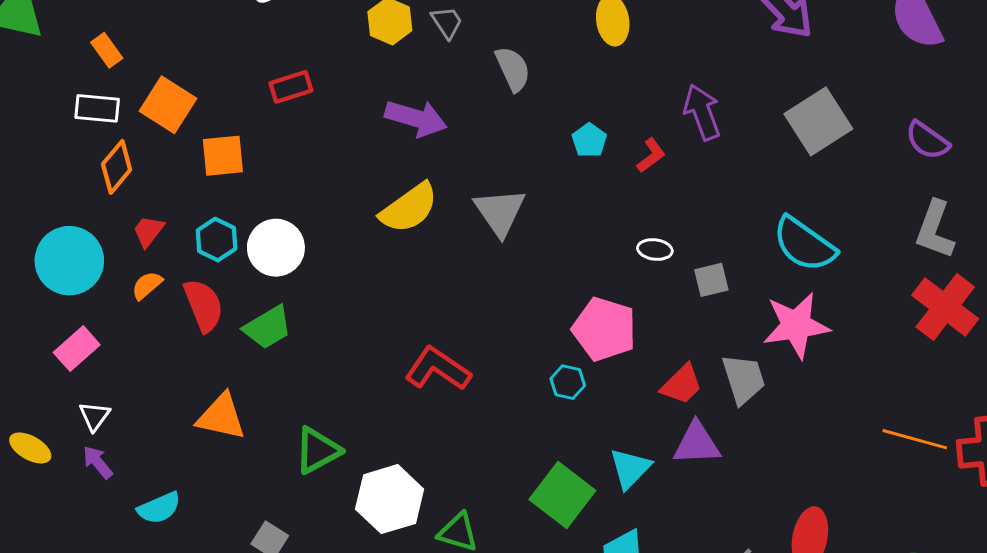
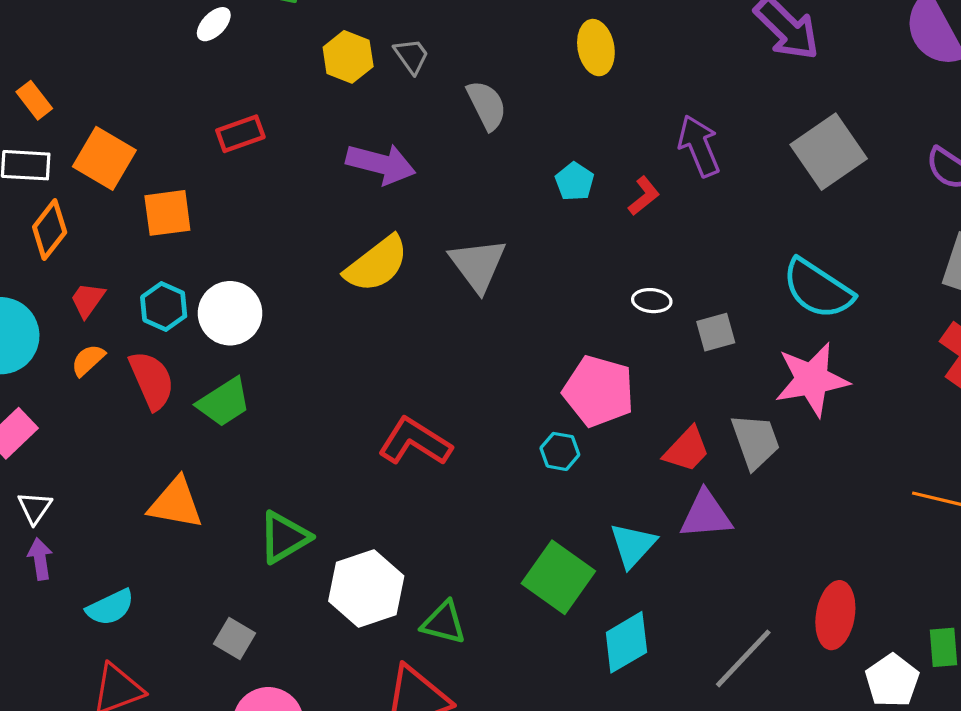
purple arrow: (98, 462) -> (40, 559), turned 33

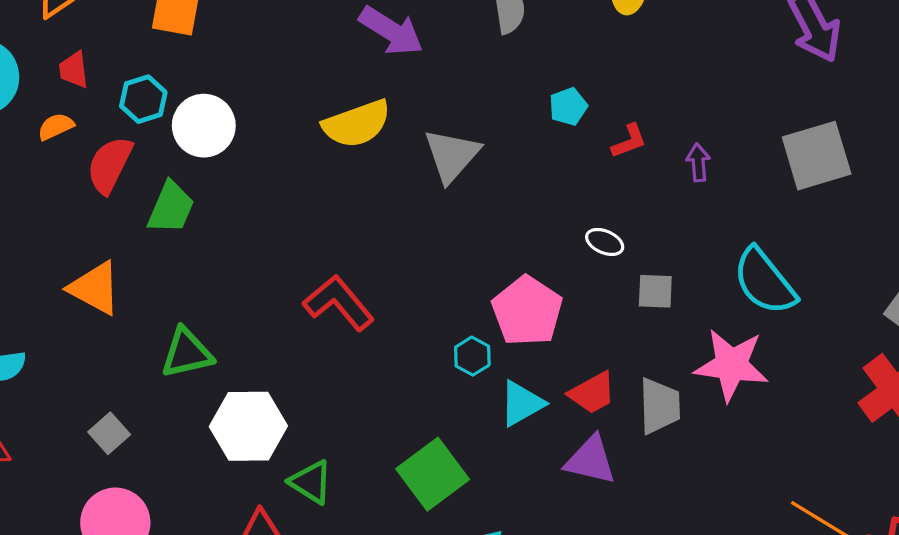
purple arrow: (699, 146) -> (698, 162), moved, size x0.6
red trapezoid: (88, 300) -> (74, 70), turned -60
red semicircle: (152, 380) -> (110, 165), turned -148
green trapezoid: (224, 402) -> (171, 208), turned -52
cyan triangle: (633, 545) -> (522, 403), moved

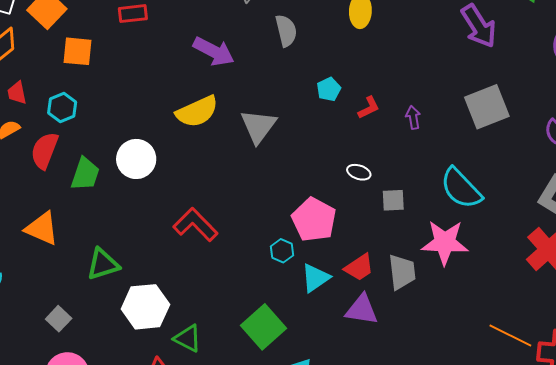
white circle: (204, 126) -> (136, 159), moved

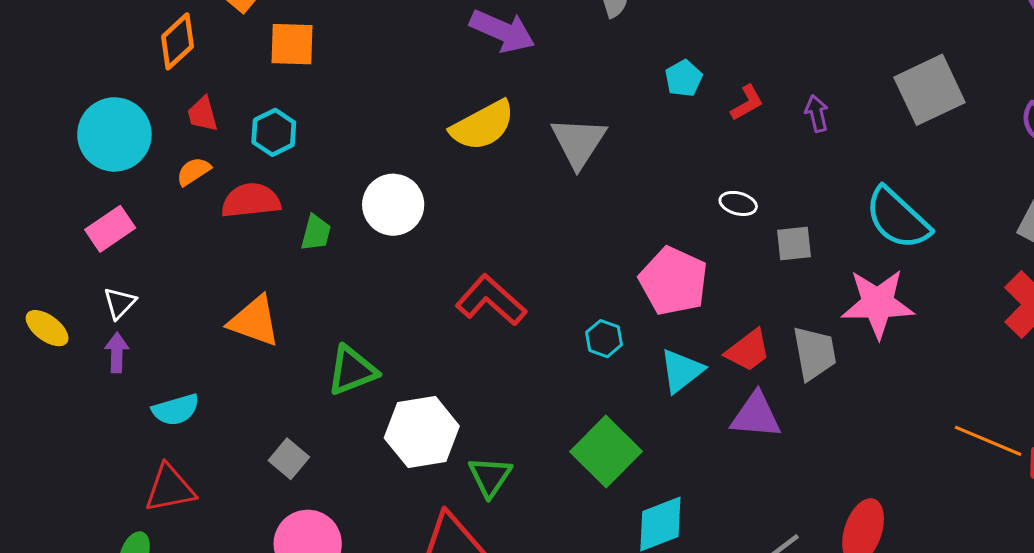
red semicircle: (45, 151) -> (251, 201), turned 66
green trapezoid: (85, 174) -> (316, 233), size x0.7
cyan hexagon: (282, 251) -> (604, 339), moved
green triangle: (188, 338) -> (490, 477), turned 40

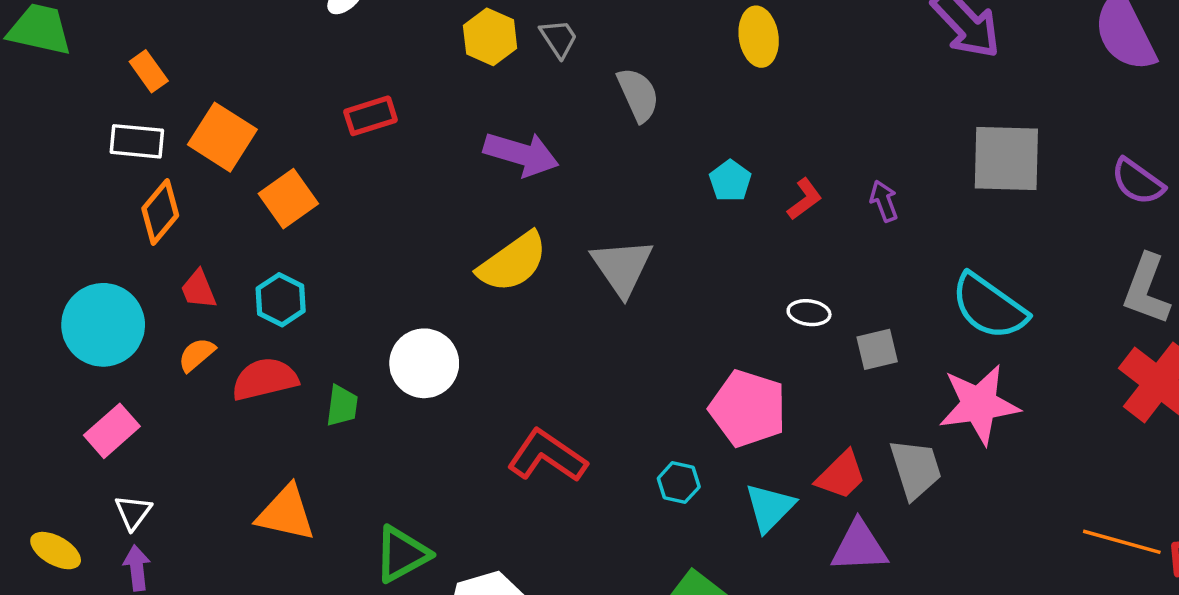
orange square: (292, 44) -> (288, 199), turned -30
gray square: (930, 90) -> (1006, 158), turned 34

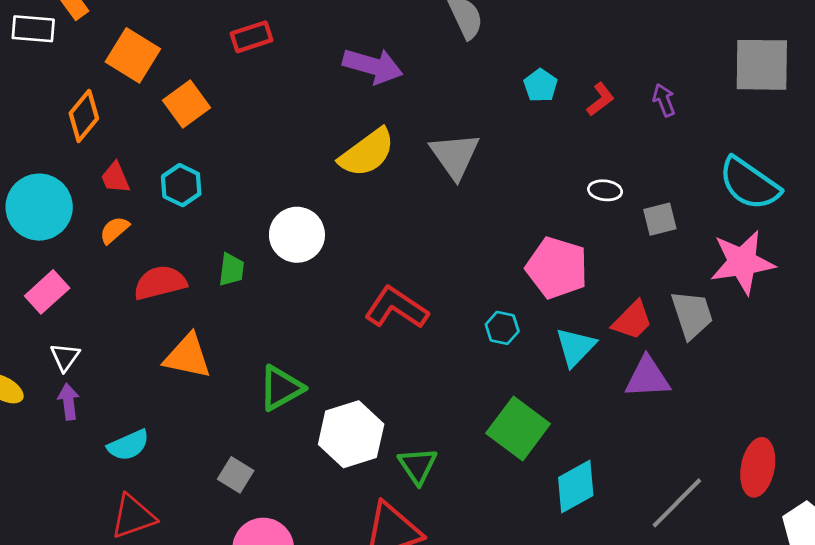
white rectangle: (137, 141) -> (33, 29), moved
red semicircle: (265, 379) -> (160, 283), moved

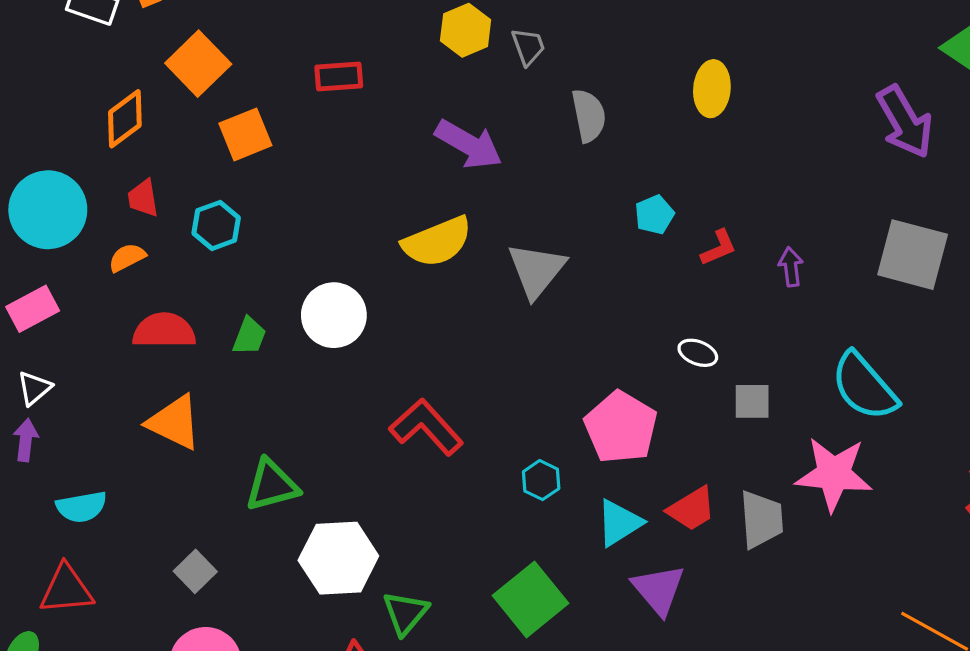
purple triangle: (648, 377) -> (659, 590), moved, turned 39

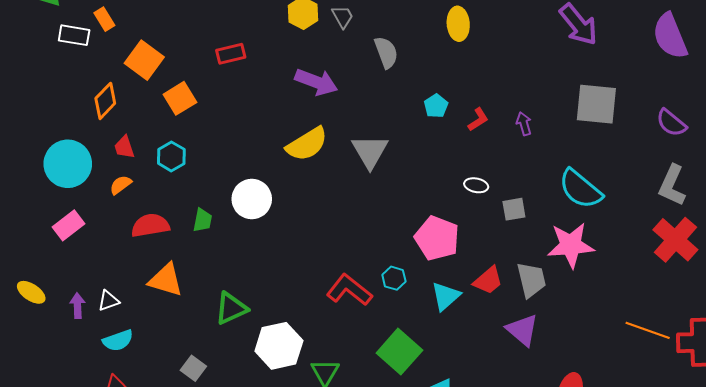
white triangle: (34, 388) -> (108, 301), moved, turned 30
red L-shape: (426, 427) -> (349, 290), moved
purple triangle: (659, 590) -> (522, 330), moved

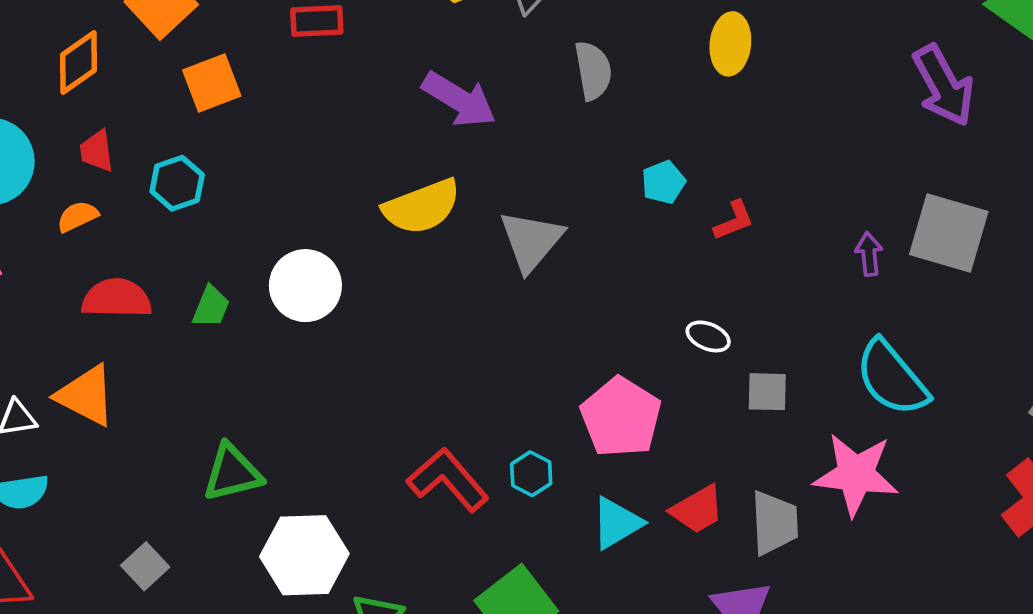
purple arrow: (524, 124) -> (869, 254), moved
orange triangle: (166, 280) -> (86, 395), moved

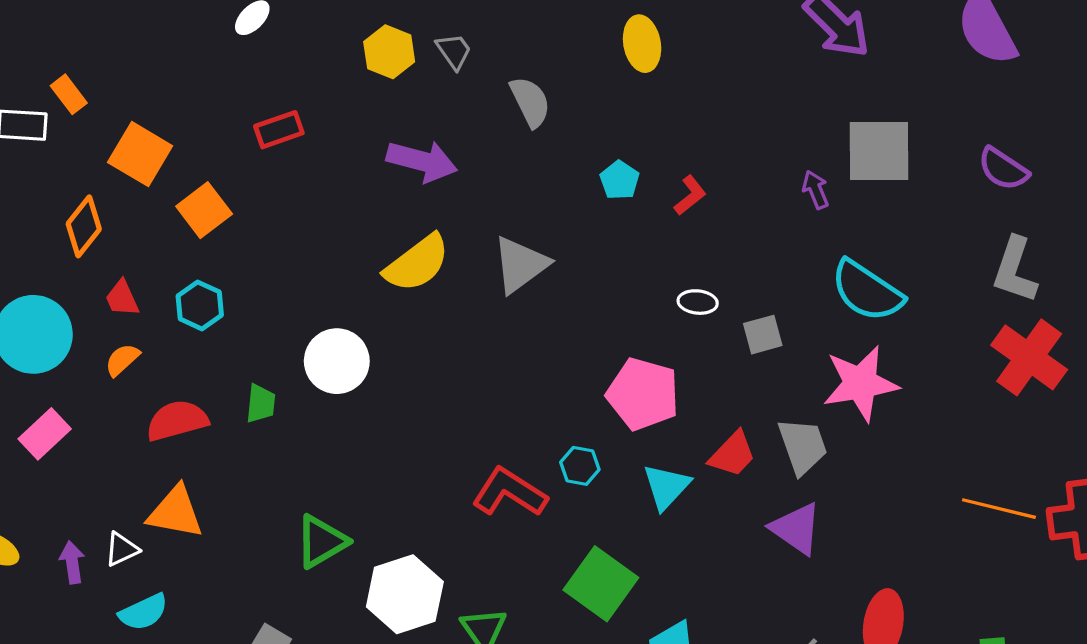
gray triangle: (531, 241) -> (520, 265), turned 30

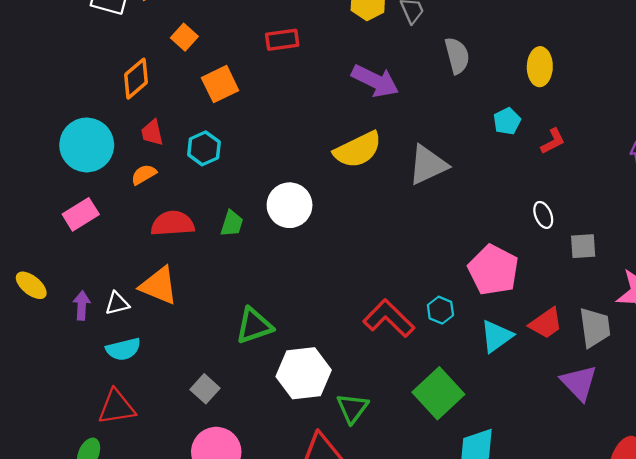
yellow ellipse: (642, 44) -> (540, 67), moved
orange square: (140, 154) -> (184, 37), size x0.6
white ellipse: (698, 302) -> (543, 215), turned 50

